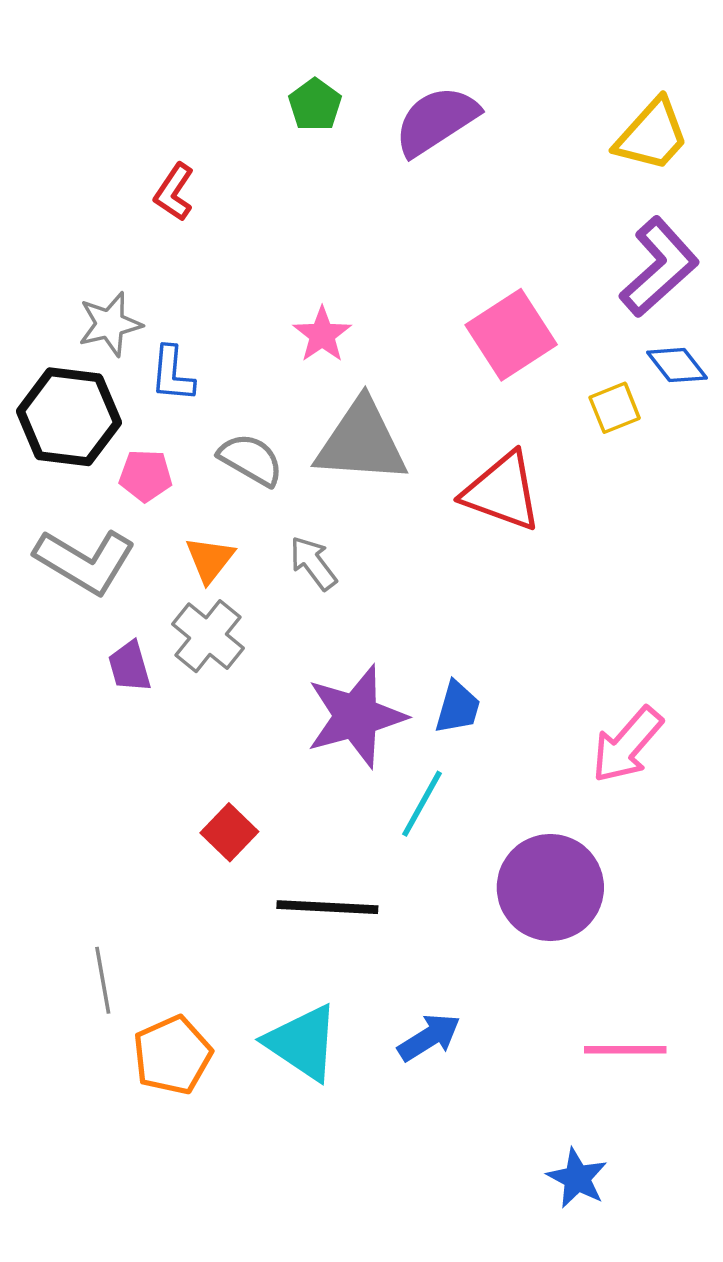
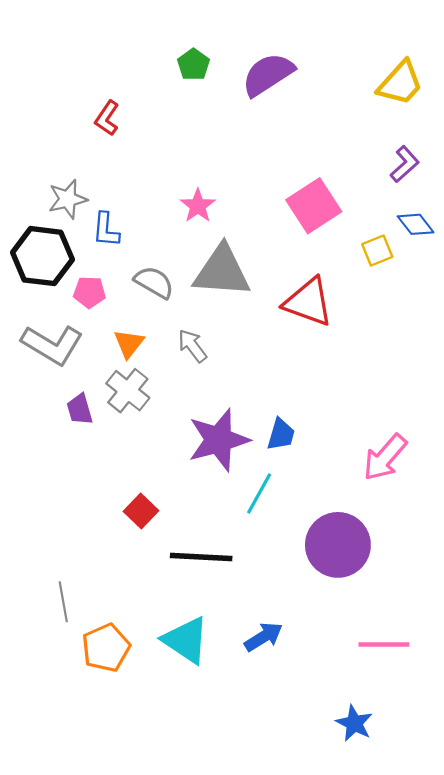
purple L-shape: (659, 267) -> (405, 164), size x0.6

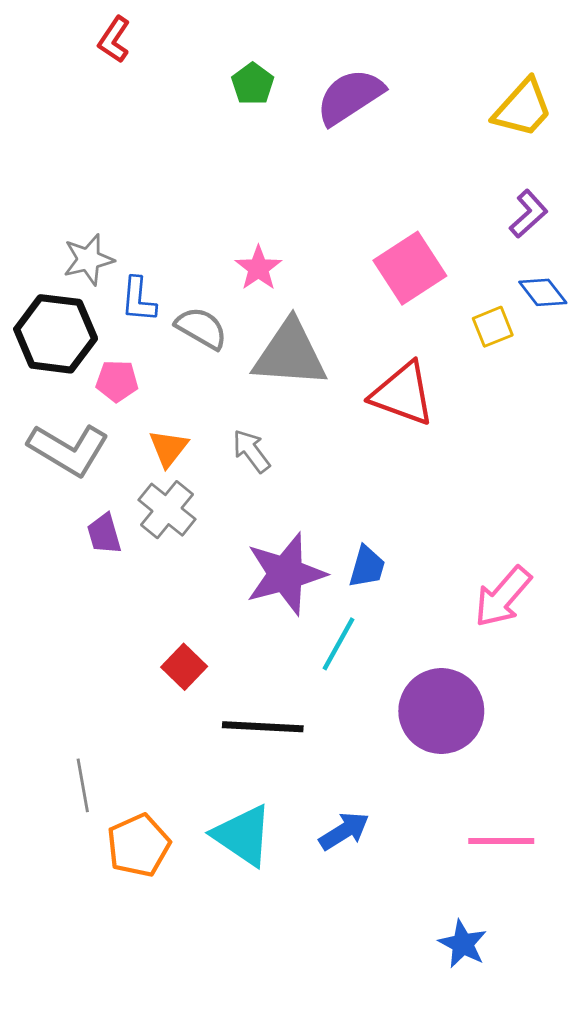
red L-shape: (107, 118) -> (114, 40), moved
gray semicircle: (154, 282) -> (201, 328), moved

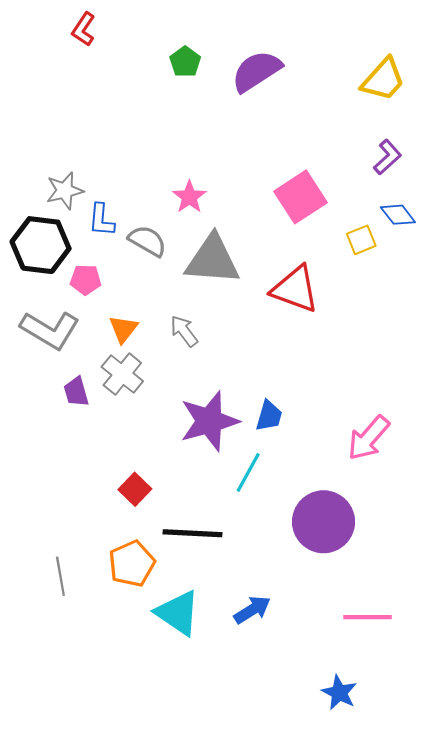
orange pentagon: (138, 845) -> (132, 564), moved

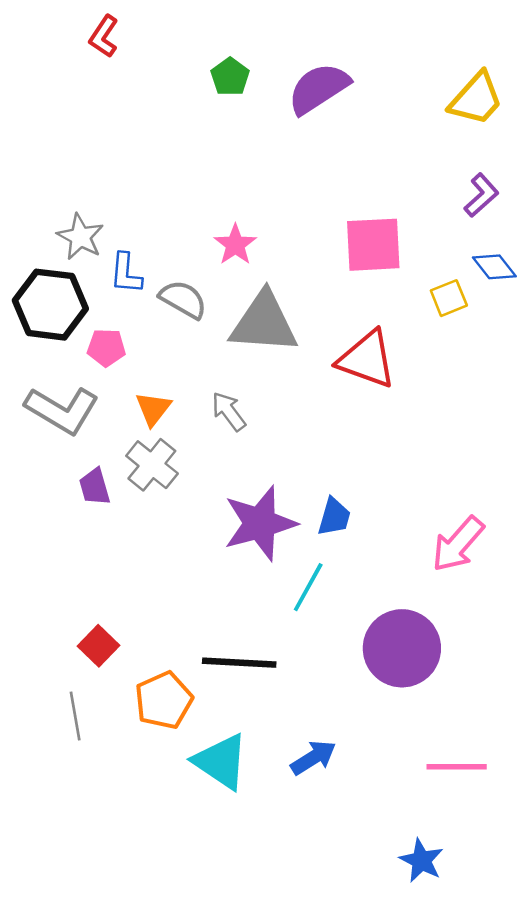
gray star: (65, 191) -> (80, 237), turned -30
pink square: (300, 197) -> (373, 245), turned 30
red square: (135, 489) -> (99, 646), moved

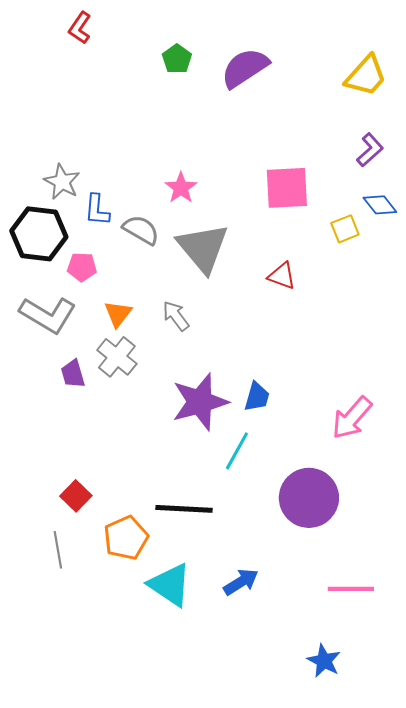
gray triangle: (264, 323) -> (203, 248), turned 46
red triangle: (367, 359) -> (282, 276), size x0.6

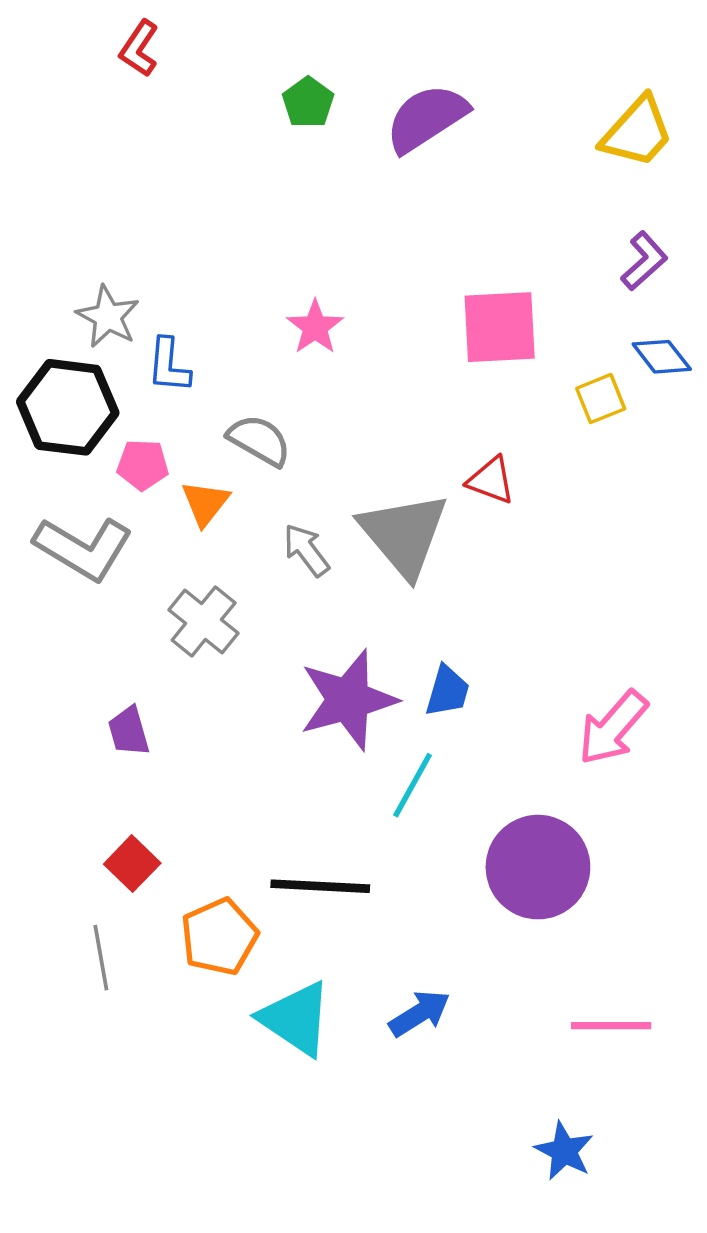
gray semicircle: (141, 230) -> (259, 440), moved
gray triangle: (203, 248) -> (404, 534), moved
orange triangle: (118, 314) -> (205, 503), moved
purple trapezoid: (73, 374) -> (129, 731), moved

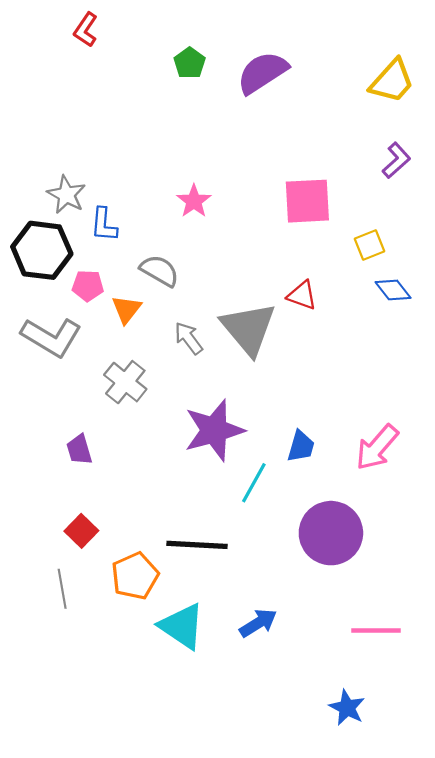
blue diamond: (662, 357) -> (393, 290), moved
blue trapezoid: (447, 691) -> (301, 446), moved

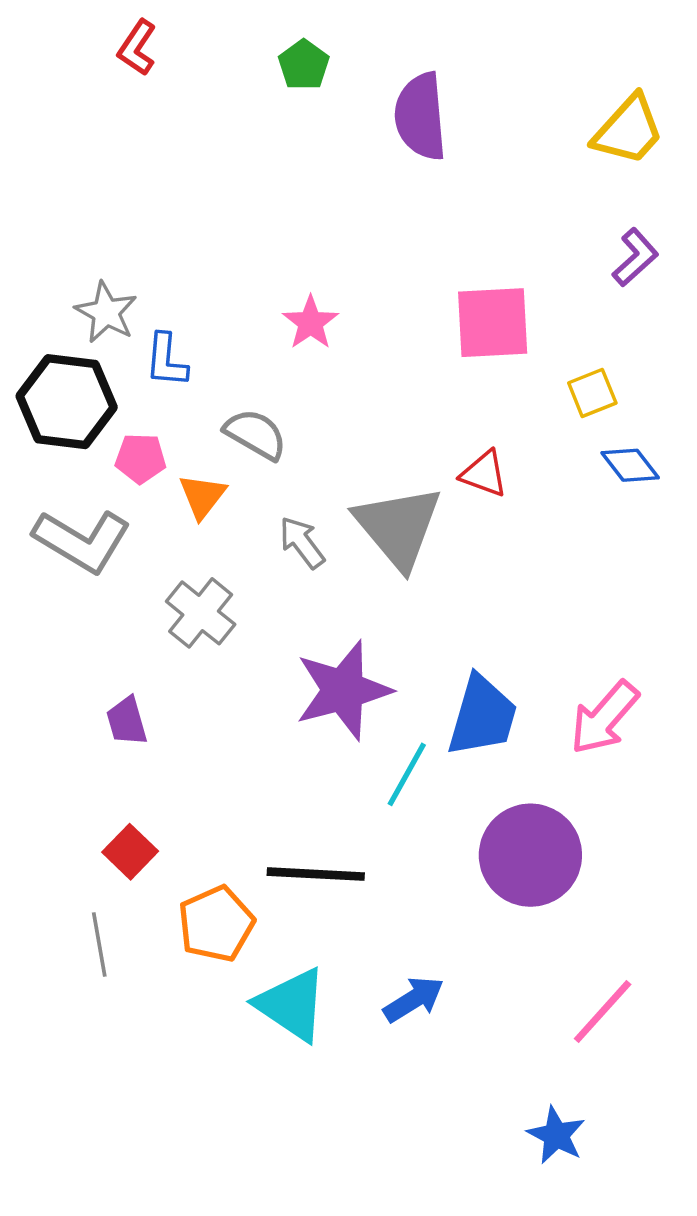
green pentagon: (190, 63) -> (304, 65), moved
purple semicircle: (262, 73) -> (421, 116), turned -62
blue trapezoid: (301, 446) -> (482, 716), size x1.6
pink line: (376, 631) -> (603, 1011), turned -48

